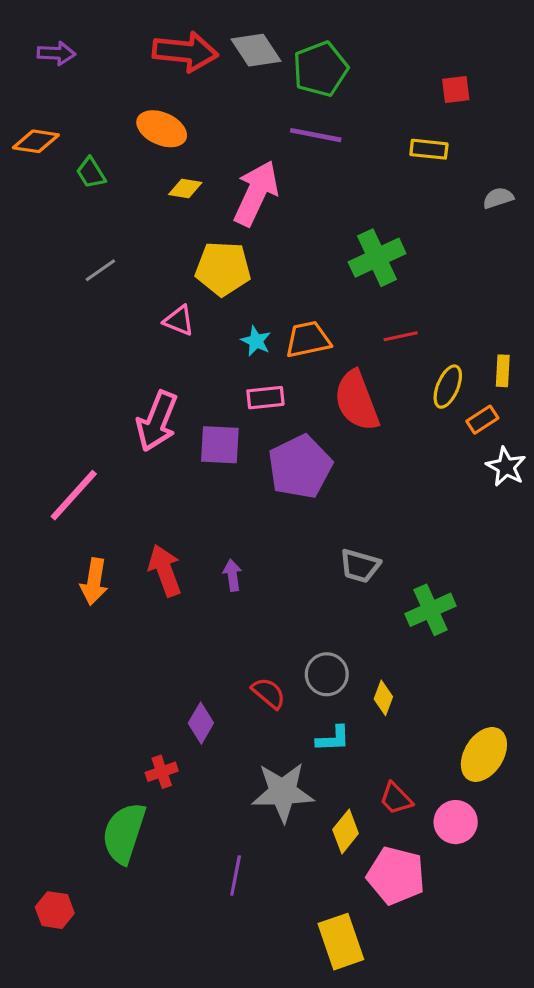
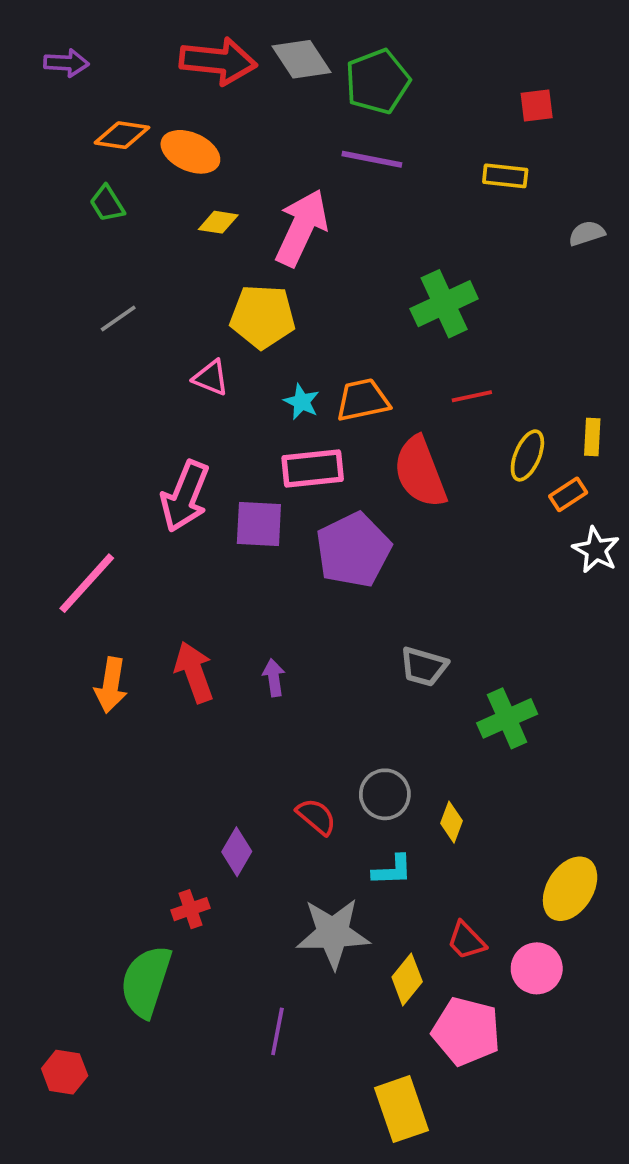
orange diamond: (36, 141) -> (122, 135), moved
pink rectangle: (265, 398) -> (313, 468), size x1.4

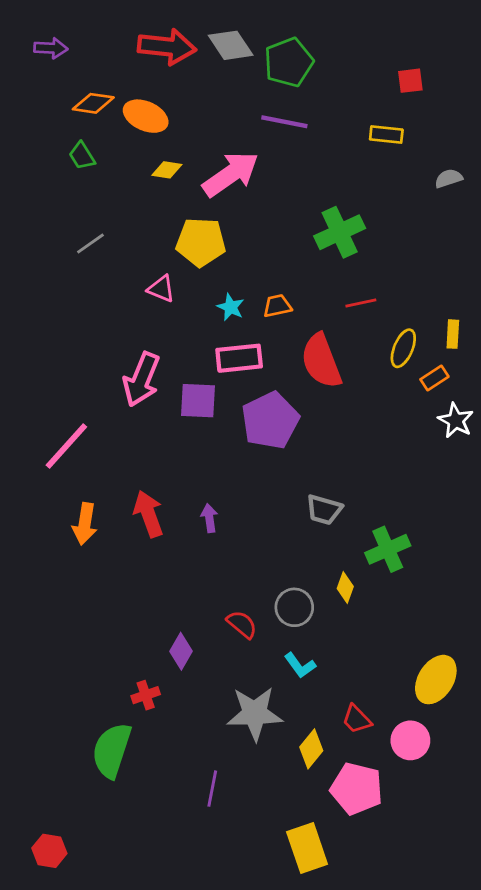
pink arrow: (302, 228) -> (231, 174), turned 30
orange trapezoid: (363, 400) -> (277, 306), size x0.7
yellow diamond: (452, 822) -> (345, 588), moved
cyan L-shape: (392, 870) -> (300, 665), turned 56
red hexagon: (65, 1072) -> (49, 851), moved

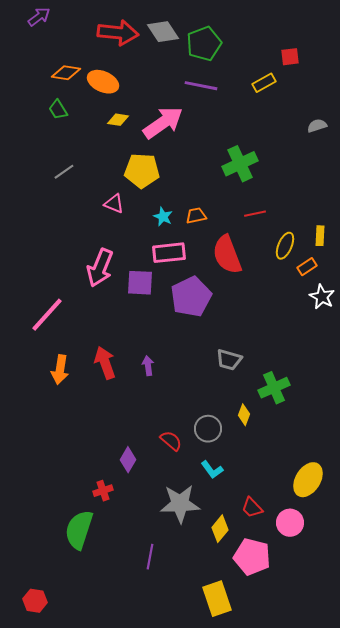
purple arrow: (51, 48) -> (39, 17), moved, turned -40
yellow rectangle: (386, 134) -> (264, 83), moved, turned -35

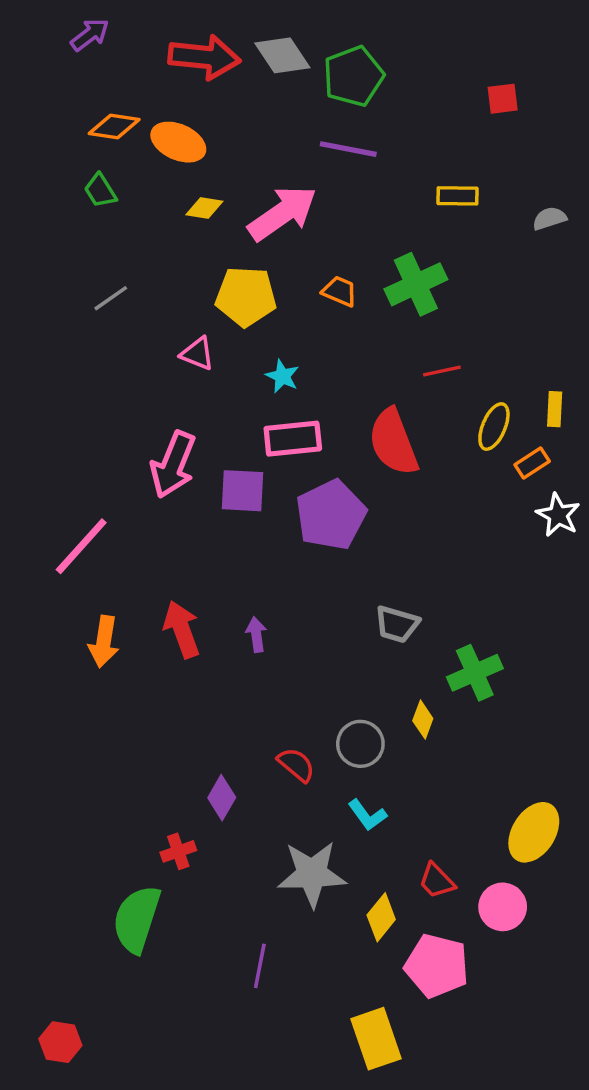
purple arrow: (39, 17) -> (90, 35), moved
yellow rectangle: (264, 83) -> (458, 196), moved, turned 30
orange trapezoid: (196, 216) -> (340, 291), moved, turned 35

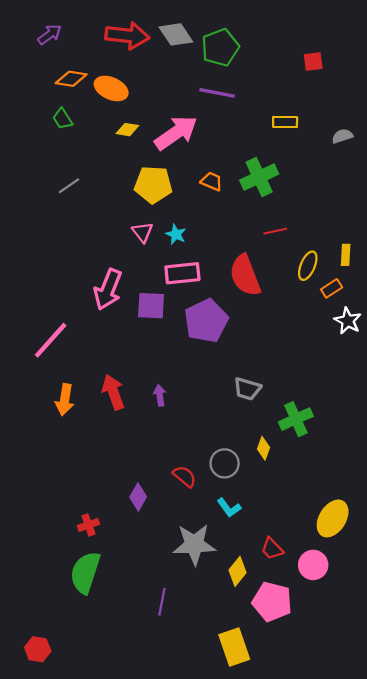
purple arrow: (90, 35) -> (50, 34), moved
pink triangle: (197, 354) -> (142, 232), moved, turned 30
red cross: (178, 851) -> (88, 525), moved

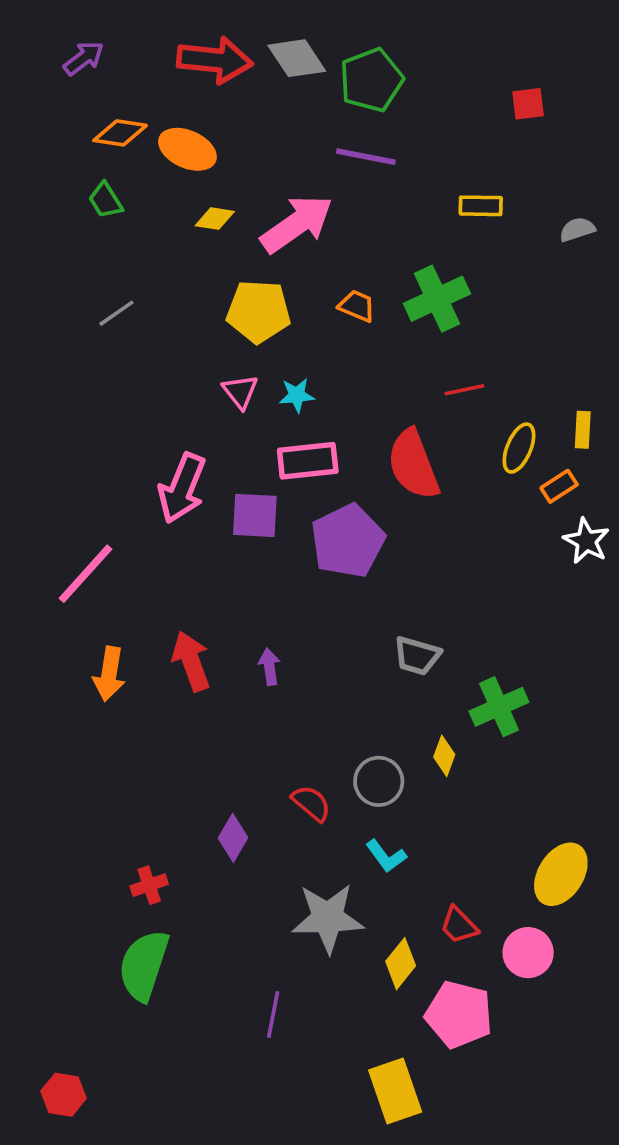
cyan star: (176, 234) -> (297, 395), turned -30

